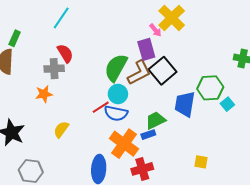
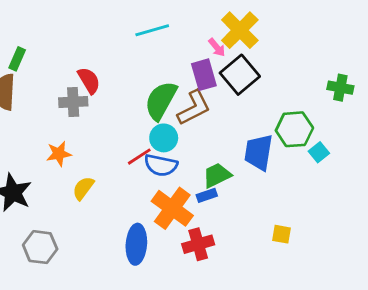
cyan line: (61, 18) -> (152, 30), moved, turned 40
black square: (163, 71) -> (240, 75), moved
orange star: (44, 94) -> (59, 154), moved

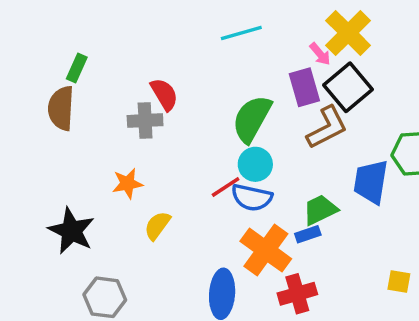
brown L-shape: (194, 108) -> (327, 128), moved

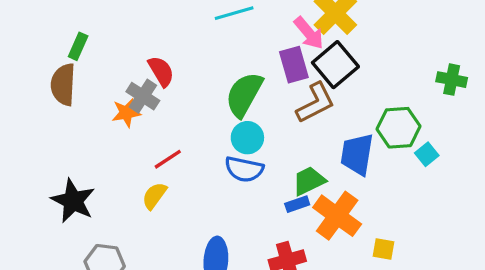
pink arrow: (320, 54) -> (309, 33), size x1.5
gray cross: (145, 121) -> (143, 96), turned 36
orange star: (128, 184) -> (126, 113), moved
red line: (226, 187) -> (168, 159), moved
orange cross: (266, 250) -> (337, 216), moved

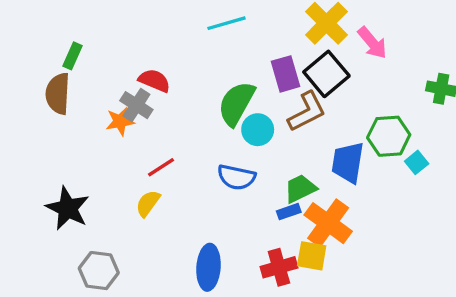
pink arrow: (309, 33) -> (372, 43), moved
red semicircle: (161, 71) -> (154, 81), turned -36
cyan circle: (247, 138) -> (258, 130), moved
yellow square: (384, 249) -> (312, 256), moved, size x1.4

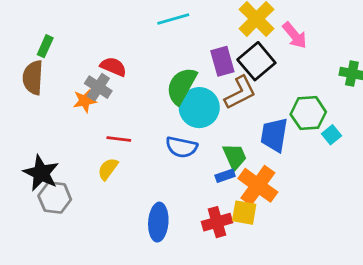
cyan circle: (258, 130) -> (199, 108), size x1.5
red line: (161, 167) -> (119, 139), turned 40
green trapezoid: (300, 189) -> (235, 157), turned 92
gray hexagon: (99, 271) -> (55, 198), moved

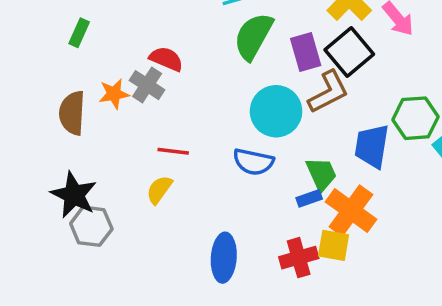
brown semicircle: (33, 78) -> (72, 113), moved
green semicircle: (181, 86) -> (253, 36), moved
orange star: (85, 101) -> (114, 94), moved

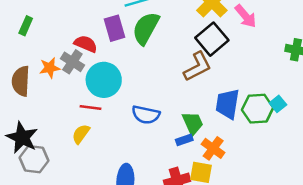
purple rectangle: (306, 52) -> (115, 28), moved
cyan circle: (276, 111) -> (104, 80), moved
green hexagon: (415, 118) -> (258, 109), moved
orange cross: (351, 211) -> (213, 148), size x0.7

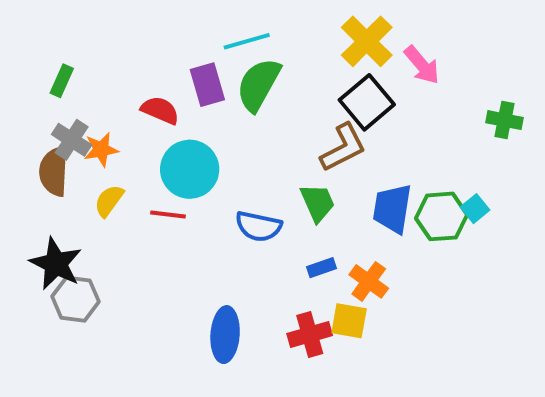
gray cross: (72, 62) -> (72, 140), moved
green trapezoid: (193, 123) -> (318, 203), moved
yellow semicircle: (81, 134) -> (109, 201), moved

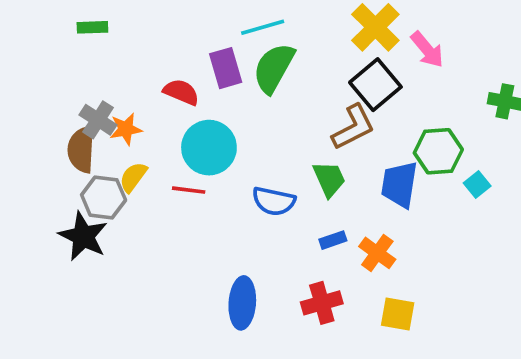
green rectangle: (62, 81) -> (92, 27), moved, turned 64
green hexagon: (442, 216) -> (438, 151), moved
gray hexagon: (76, 299) -> (104, 197), moved
yellow square: (349, 321) -> (398, 314), moved

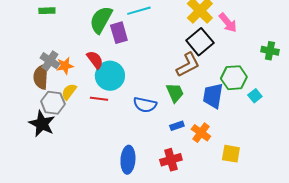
green semicircle: (274, 68) -> (101, 20), moved
red semicircle: (181, 92) -> (95, 60), moved, turned 30
yellow square: (398, 314) -> (231, 154), moved

